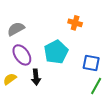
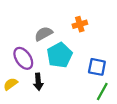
orange cross: (75, 23) -> (80, 24), turned -32
gray semicircle: (16, 29) -> (44, 34), moved

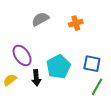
gray semicircle: (44, 34) -> (40, 19), moved
cyan pentagon: (60, 55) -> (59, 67), moved

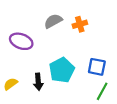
gray semicircle: (40, 19) -> (53, 21), moved
purple ellipse: (22, 56) -> (21, 41), moved, turned -35

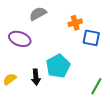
gray semicircle: (53, 21) -> (38, 14), moved
blue square: (97, 67) -> (91, 38), moved

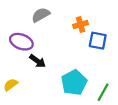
cyan pentagon: (58, 66) -> (74, 83), moved
black arrow: (36, 77) -> (38, 61), moved, turned -49

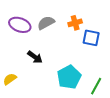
gray semicircle: (41, 15) -> (46, 23), moved
purple ellipse: (21, 42) -> (20, 25), moved

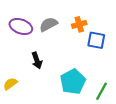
black arrow: (35, 57) -> (37, 60), turned 35

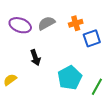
blue square: (96, 40) -> (92, 38), turned -30

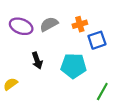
cyan pentagon: (70, 78) -> (73, 66), moved, turned 30

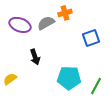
orange cross: (80, 24) -> (65, 13), moved
cyan pentagon: (73, 66) -> (69, 78), moved

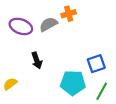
blue square: (91, 38) -> (96, 64), moved

